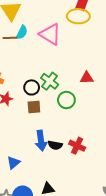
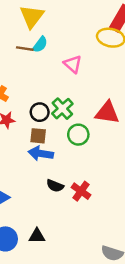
pink triangle: (50, 34) -> (73, 64), moved, size x0.7
red triangle: (87, 78) -> (107, 113), size x1.5
blue arrow: (41, 141) -> (41, 154), moved, turned 96

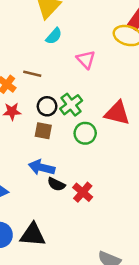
brown line: (25, 49) -> (32, 74), moved
blue arrow: (41, 154) -> (42, 167), moved
black triangle: (37, 236) -> (33, 235), size x1.5

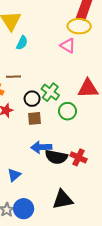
pink triangle: (86, 59) -> (68, 46), moved
black semicircle: (56, 184) -> (56, 157), size x1.5
black triangle: (33, 235) -> (63, 200), moved

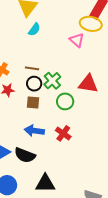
brown line: (13, 77) -> (32, 68), moved
black semicircle: (56, 157) -> (25, 155), moved
red cross: (79, 157) -> (63, 133), moved

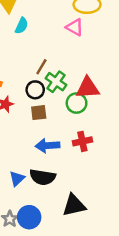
brown line: (32, 68) -> (41, 67), moved, turned -56
red triangle: (88, 84) -> (88, 88), moved
red cross: (63, 133) -> (82, 141), turned -35

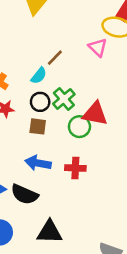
cyan semicircle: (22, 26) -> (39, 76), moved
brown line: (41, 67) -> (55, 58), moved

